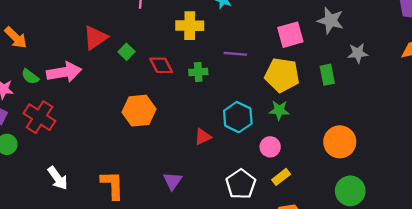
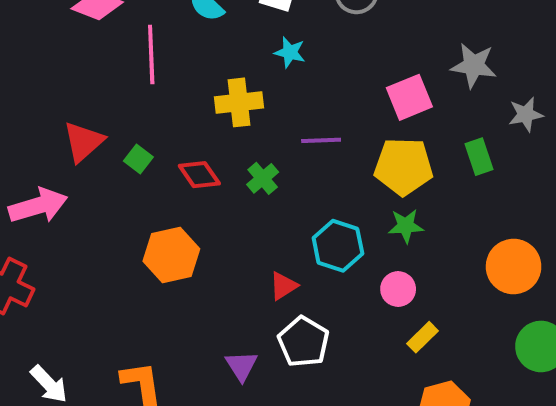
green cross: (198, 72) -> (263, 178), turned -30
white pentagon: (241, 184) -> (304, 342), moved

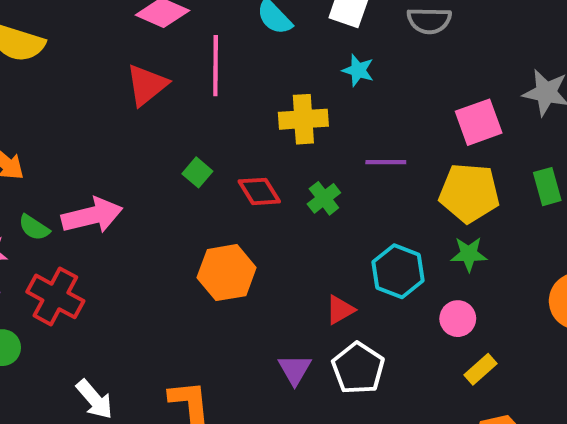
red triangle: (83, 142) -> (147, 85), moved
purple triangle: (242, 366) -> (295, 370), moved

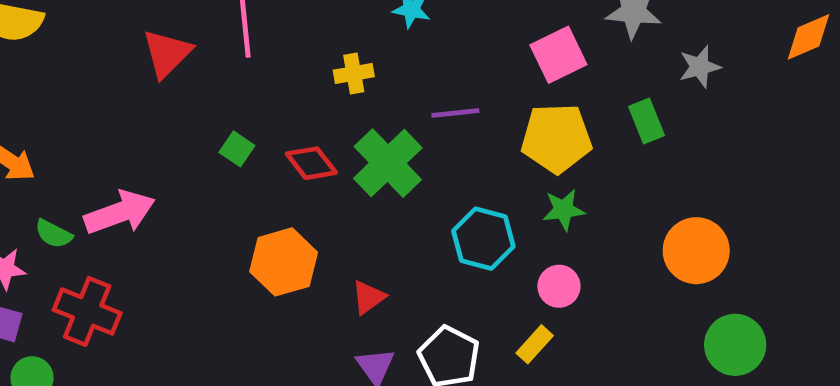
yellow cross: (303, 119) -> (354, 73), size x0.7
green cross: (324, 198) -> (388, 163), size x1.8
red triangle: (340, 310) -> (368, 297), moved
yellow rectangle: (480, 369) -> (535, 344), moved

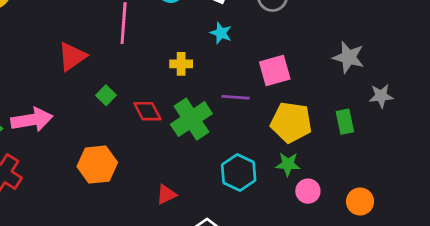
red triangle: (167, 53) -> (72, 56), moved
pink square: (558, 55) -> (275, 70), moved
orange circle: (696, 251) -> (360, 201), size x0.7
orange hexagon: (284, 262) -> (97, 165), moved
pink circle: (559, 286) -> (308, 191), moved

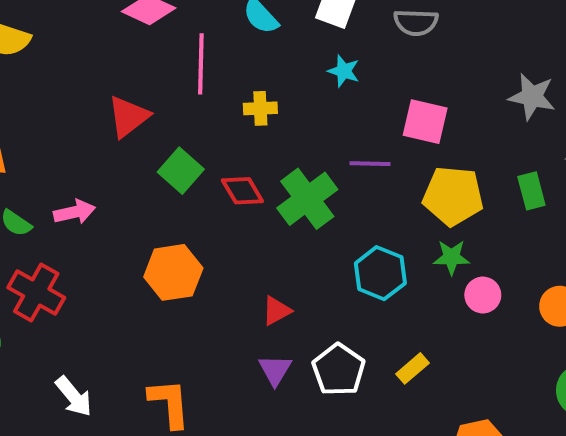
yellow cross: (181, 64) -> (260, 108), moved
pink square: (275, 70) -> (425, 122), turned 32
green square: (106, 95) -> (181, 171), size x1.5
pink arrow: (32, 120) -> (74, 212), size x0.7

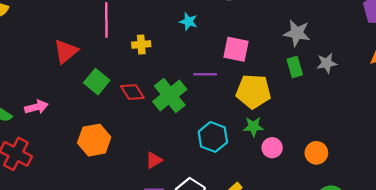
green rectangle: (531, 191) -> (295, 67), moved

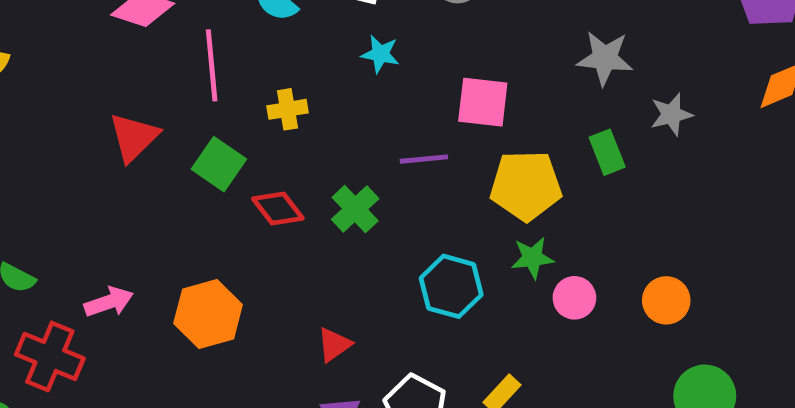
green rectangle: (295, 67) -> (607, 152), moved
green square: (97, 82) -> (219, 164), moved
green cross: (170, 96) -> (355, 209), size x0.7
pink arrow: (36, 107) -> (109, 302), moved

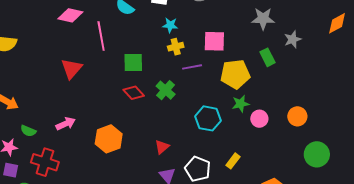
yellow cross: (288, 109) -> (176, 47), moved
green square: (219, 164) -> (133, 63), moved, turned -30
pink arrow: (109, 302) -> (66, 124), moved

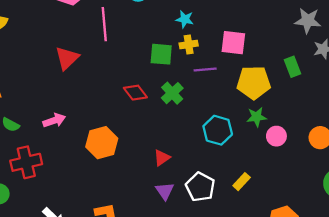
gray star: (263, 19) -> (308, 21), moved
green square: (133, 63) -> (161, 54), moved
red cross: (45, 162) -> (26, 162), turned -36

